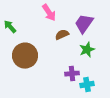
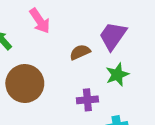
pink arrow: (49, 13) -> (40, 21), moved
purple cross: (72, 74) -> (87, 100), moved

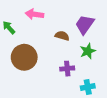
pink arrow: (40, 21) -> (34, 14), turned 132
brown semicircle: (80, 52) -> (62, 36), turned 40

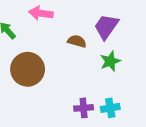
purple cross: (67, 69) -> (84, 108), moved

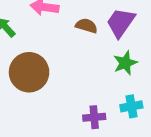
brown semicircle: (77, 41) -> (86, 26), moved
cyan cross: (110, 108) -> (131, 106), moved

